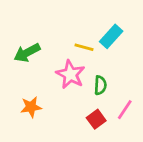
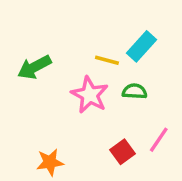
green semicircle: (100, 85) -> (135, 91), moved, turned -90
orange star: (31, 107) -> (50, 162), moved

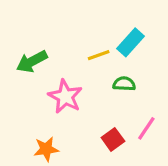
yellow line: (107, 60) -> (99, 55), turned -35
pink star: (90, 95) -> (65, 97), moved

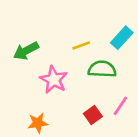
cyan rectangle: (130, 42) -> (122, 38), moved
green semicircle: (124, 84) -> (102, 69), size x1.5

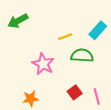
green arrow: (26, 51) -> (18, 21), moved
pink line: (120, 106) -> (97, 97), moved, turned -49

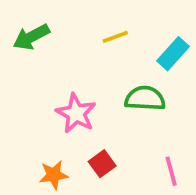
yellow line: (65, 37) -> (115, 37), moved
red square: (75, 92) -> (102, 164), moved

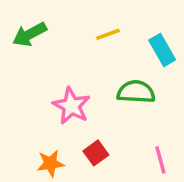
cyan rectangle: (173, 54) -> (162, 50), turned -72

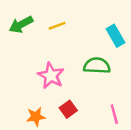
yellow line: (108, 34) -> (57, 26), moved

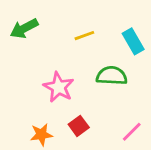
yellow line: (57, 26) -> (84, 36), moved
pink line: (114, 114) -> (132, 132), turned 60

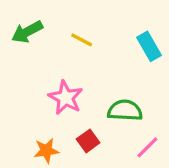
yellow line: (84, 36) -> (82, 40), moved, turned 48
green semicircle: (112, 76) -> (125, 110), moved

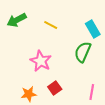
green semicircle: (125, 110) -> (83, 52), moved, turned -70
pink line: (147, 147) -> (92, 92), turned -35

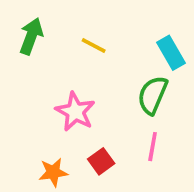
green arrow: (17, 20) -> (31, 36), turned 138
pink line: (92, 92) -> (153, 147), moved

